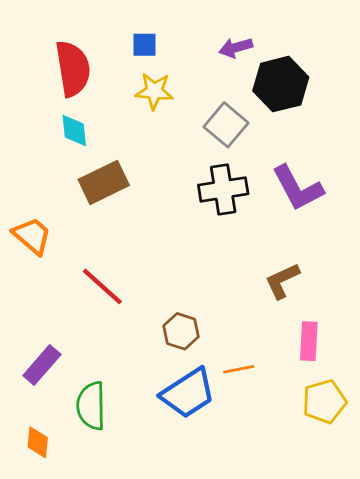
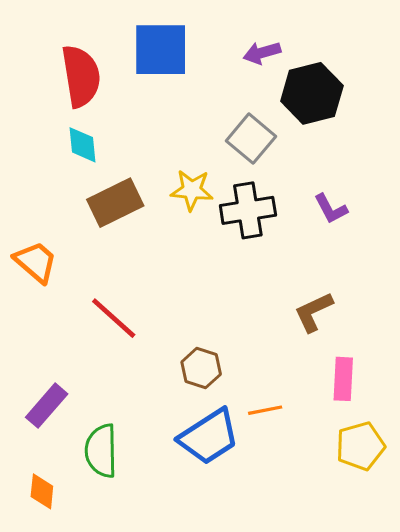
blue square: (144, 45) -> (161, 50), size x2.0
yellow star: (154, 91) -> (192, 190), moved
purple L-shape: (298, 188) -> (331, 209), size x0.6

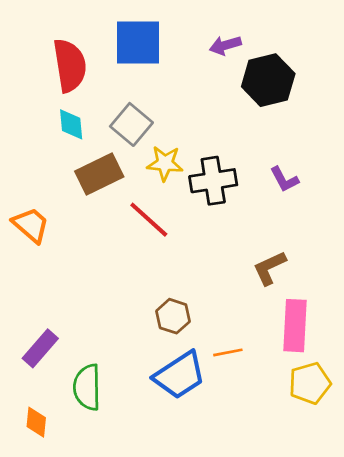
gray square: (251, 139) -> (131, 124), moved
red line: (114, 318) -> (149, 220), moved
pink rectangle: (343, 379) -> (295, 326), size x1.4

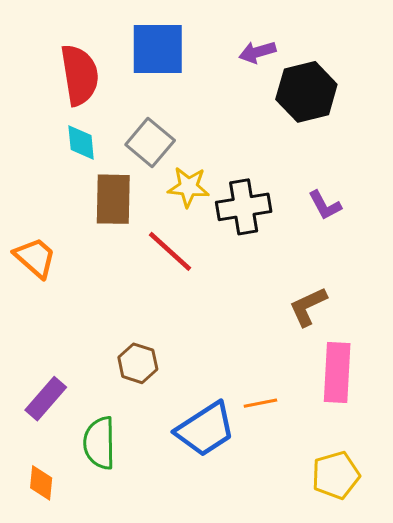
brown rectangle: (99, 174) -> (113, 199), turned -63
brown hexagon: (173, 316) -> (138, 363), moved
yellow pentagon: (310, 383) -> (336, 475), moved

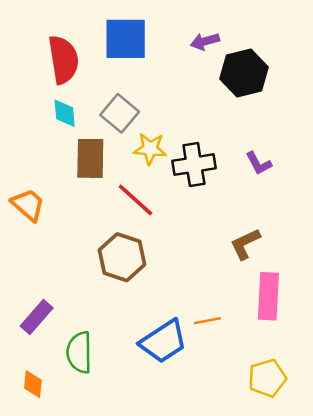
brown hexagon: (138, 363) -> (122, 257), moved, size x1.5

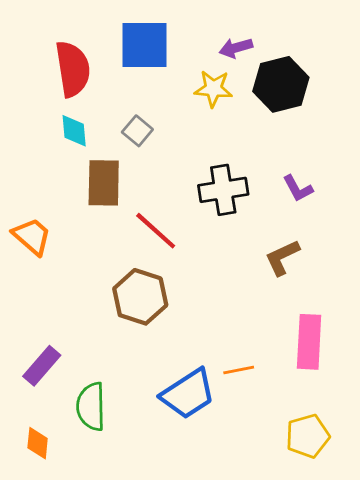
gray square: (120, 113) -> (137, 131), size x0.7
yellow star: (150, 149) -> (213, 89), moved
brown L-shape: (245, 244) -> (282, 257), moved

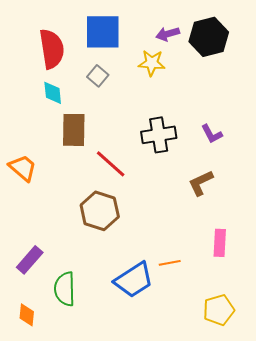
black hexagon: (281, 84) -> (209, 37), moved
gray square: (137, 131) -> (98, 76), moved
pink rectangle: (309, 342) -> (220, 243), size x0.7

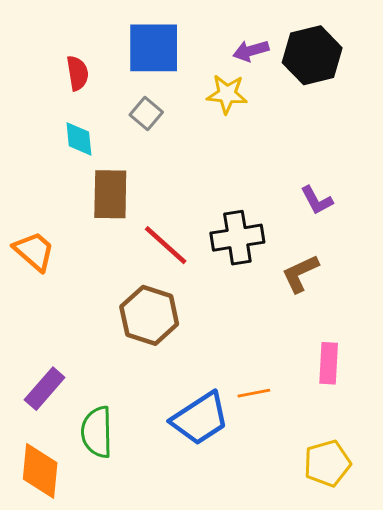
red semicircle: (52, 49) -> (77, 73), size x0.6
black cross: (159, 135) -> (237, 238), moved
orange diamond: (27, 315) -> (40, 471), size x1.6

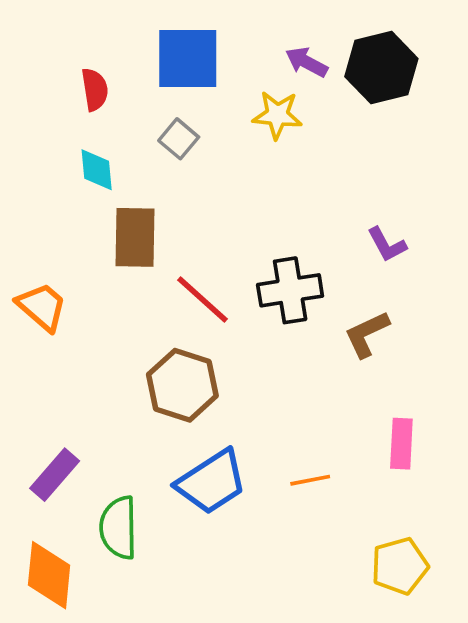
purple arrow: (251, 51) -> (307, 62), turned 44
blue trapezoid: (200, 419) -> (212, 482), moved

